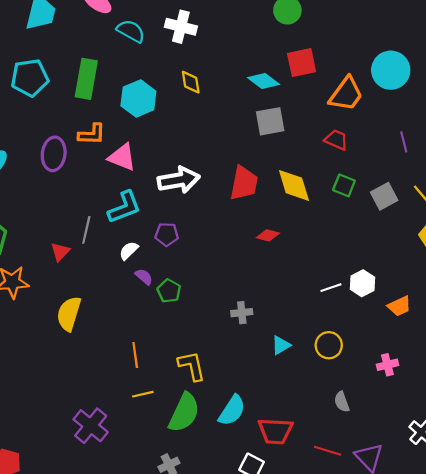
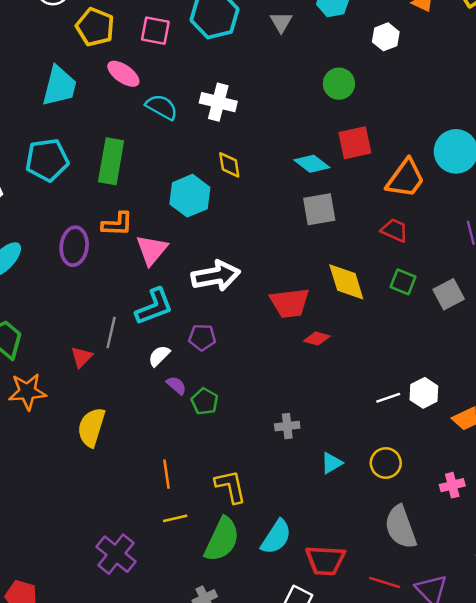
cyan hexagon: (138, 98) -> (190, 196), moved
pink triangle: (122, 157) -> (152, 250), turned 48
red trapezoid: (244, 183) -> (290, 303), moved, turned 72
gray semicircle: (342, 402) -> (401, 527), size x1.8

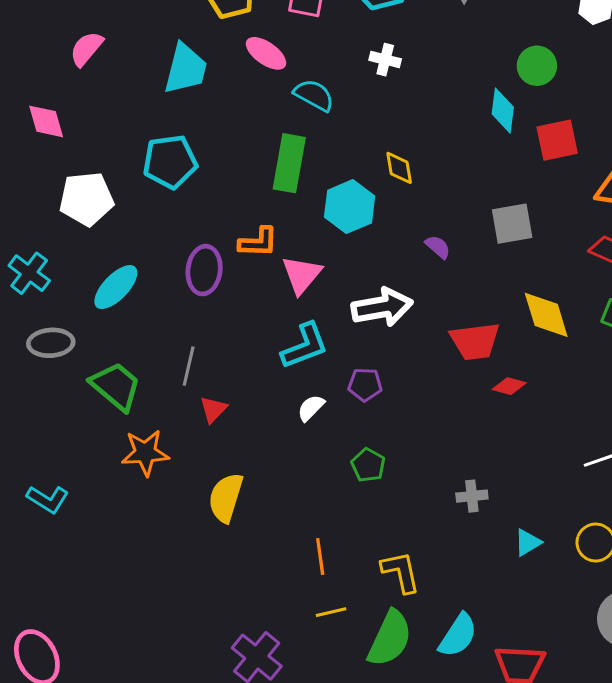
white cross: (218, 102) -> (385, 60), moved, size x0.7
green rectangle: (111, 161) -> (289, 163), moved
cyan diamond: (312, 164) -> (503, 111), moved, turned 60
gray line: (111, 332) -> (189, 366), moved
purple semicircle: (176, 385) -> (438, 247), moved

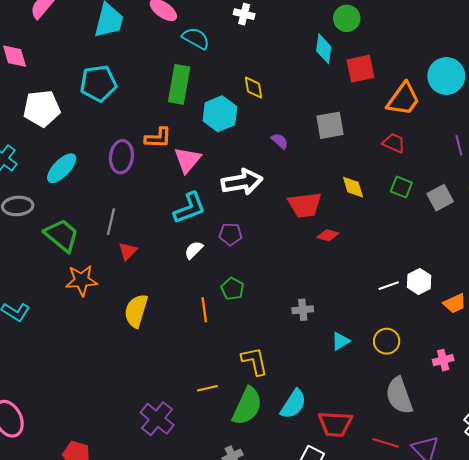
yellow diamond: (546, 315) -> (353, 187), size x0.7
orange line: (320, 556) -> (204, 310), moved

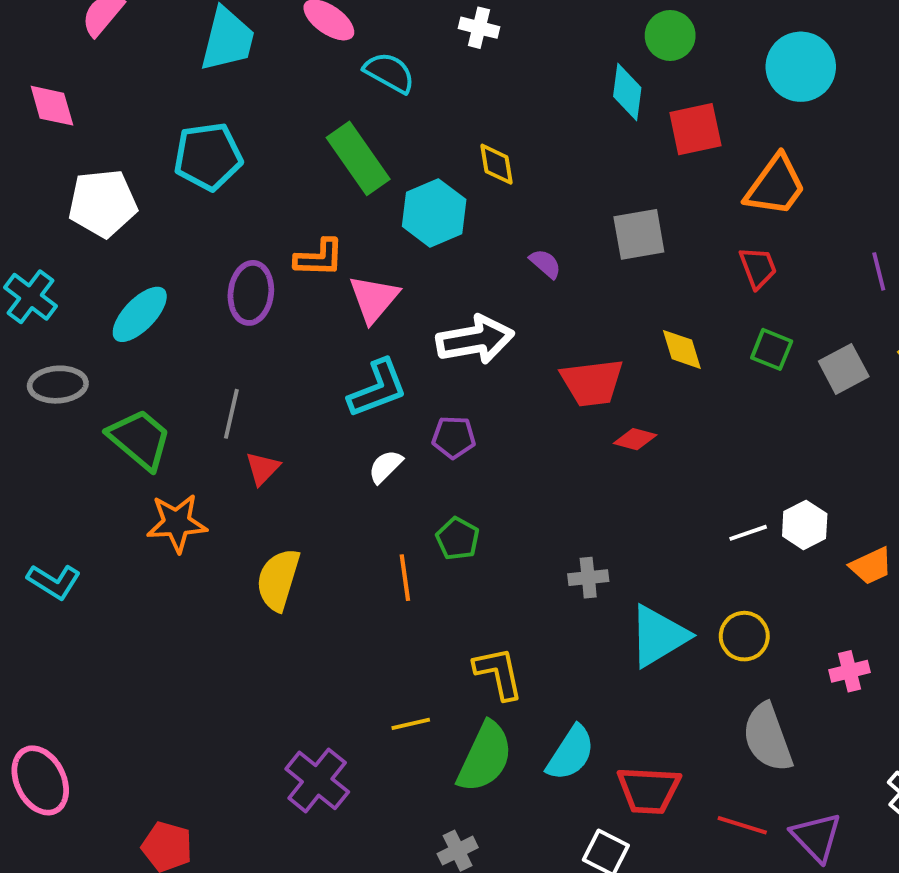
cyan circle: (446, 76) -> (801, 67), moved
green rectangle: (179, 84) -> (358, 158), turned -45
red trapezoid: (394, 143) -> (758, 268), turned 45
cyan triangle: (340, 341) -> (658, 636), size x1.8

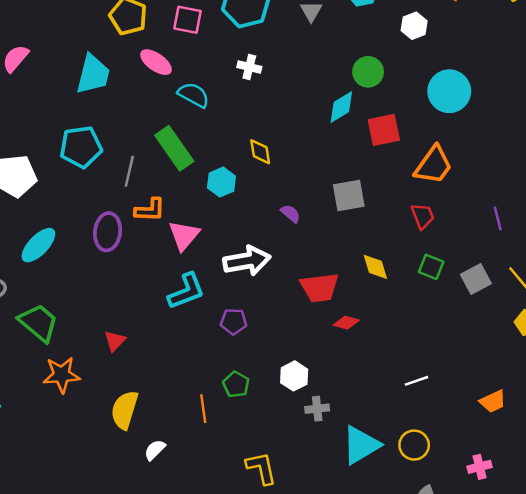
cyan diamond: (627, 92) -> (341, 107), turned 52
cyan hexagon: (434, 213) -> (221, 182), size x0.7
gray line: (231, 414) -> (129, 171), moved
white semicircle: (385, 466) -> (155, 450), moved
white hexagon: (805, 525) -> (294, 376), moved

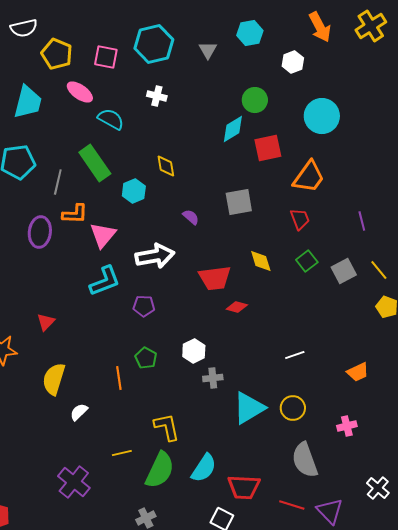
green square: (431, 267) -> (307, 261), turned 30

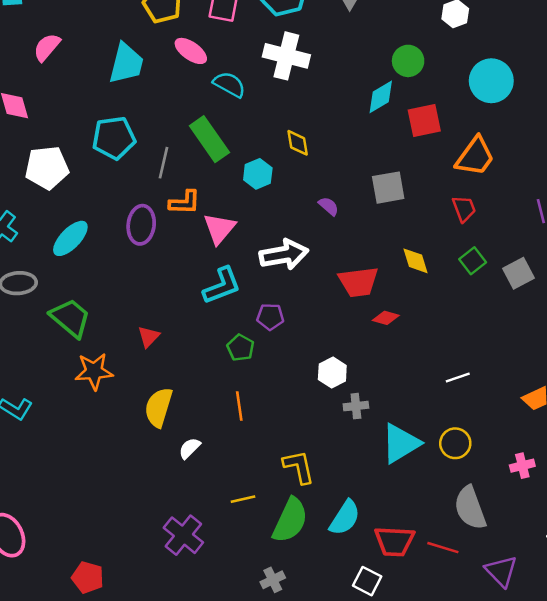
white cross: (157, 96) -> (286, 56), size x1.8
green pentagon: (146, 358) -> (240, 348), moved
red line: (292, 505) -> (443, 548), moved

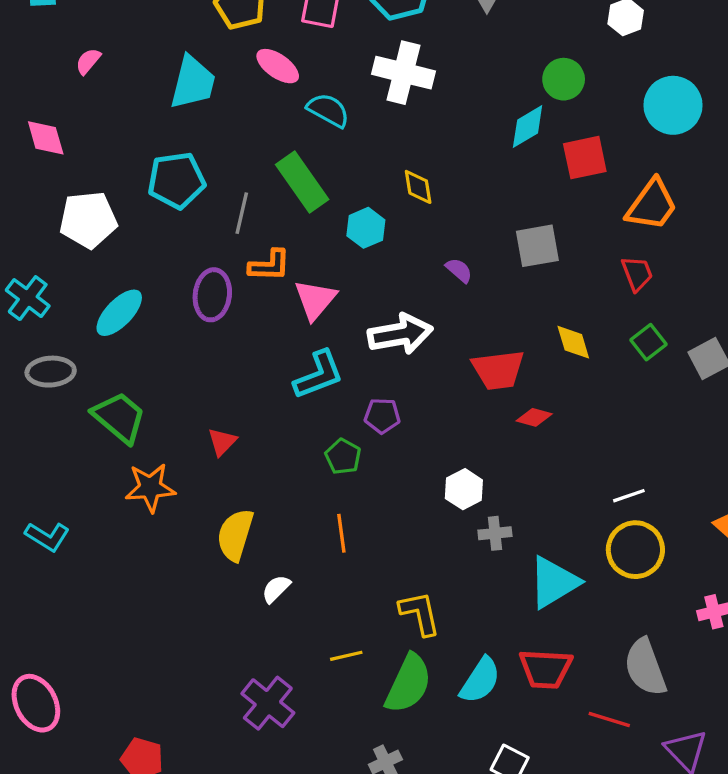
pink semicircle: (47, 47) -> (88, 61), size x0.7
yellow circle: (455, 443) -> (635, 550), moved, size x1.4
red trapezoid: (394, 541) -> (546, 669), moved

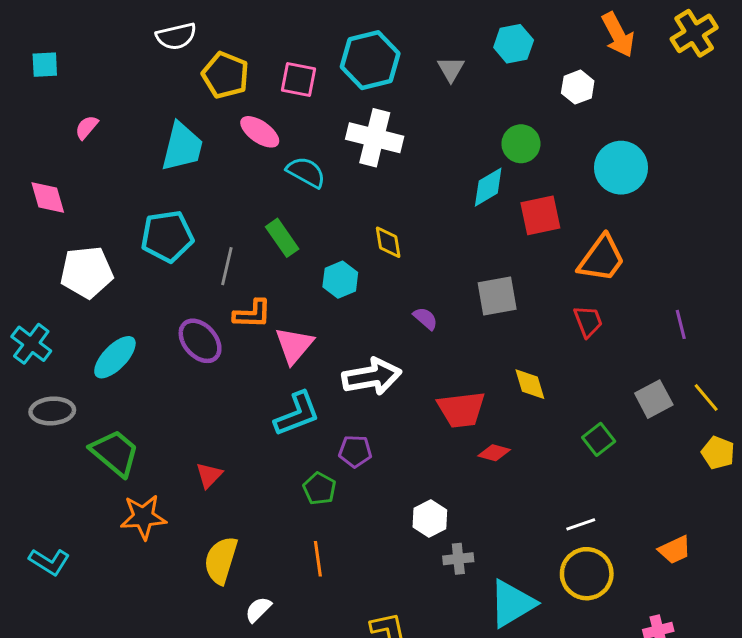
green rectangle: (302, 182) -> (282, 238), size x0.7
purple ellipse: (212, 295) -> (200, 341), turned -48
green square: (648, 342) -> (599, 439), moved

